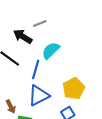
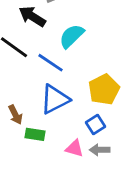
blue line: (36, 70) -> (51, 63), turned -72

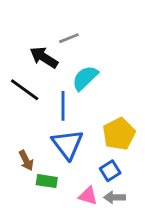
blue line: (51, 63) -> (63, 106), turned 56
blue triangle: (55, 99) -> (67, 144), turned -40

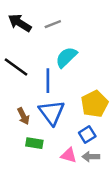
black arrow: (44, 57) -> (20, 23), moved
brown arrow: (26, 160) -> (23, 116), moved

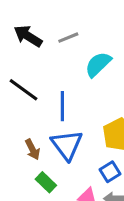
cyan semicircle: (66, 57) -> (98, 64), moved
green rectangle: (34, 143) -> (46, 182), turned 35

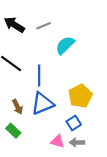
blue triangle: (67, 145) -> (42, 104), turned 45
green rectangle: (46, 182) -> (13, 131), moved

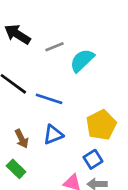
gray line: (43, 26) -> (55, 47), moved
blue line: (39, 75) -> (49, 99), turned -72
blue triangle: (42, 104) -> (53, 135), size x0.7

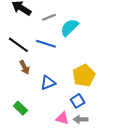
blue line: (49, 99) -> (46, 44), moved
brown arrow: (22, 139) -> (24, 67), moved

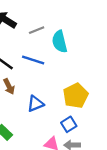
cyan semicircle: (69, 27) -> (60, 42), turned -60

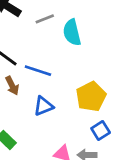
blue line: (33, 60) -> (38, 71), moved
blue square: (69, 124) -> (101, 130), moved

